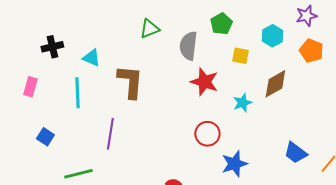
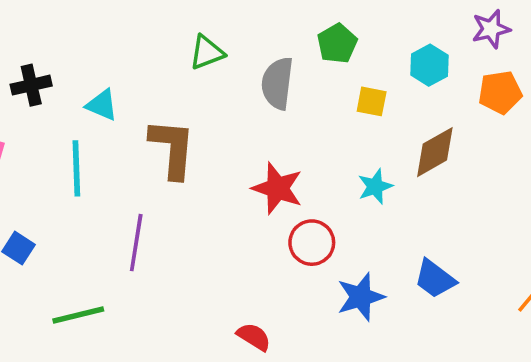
orange pentagon: (311, 51) -> (500, 92), turned -30
red star: (204, 82) -> (277, 188), moved
blue trapezoid: (295, 153) -> (435, 279), moved

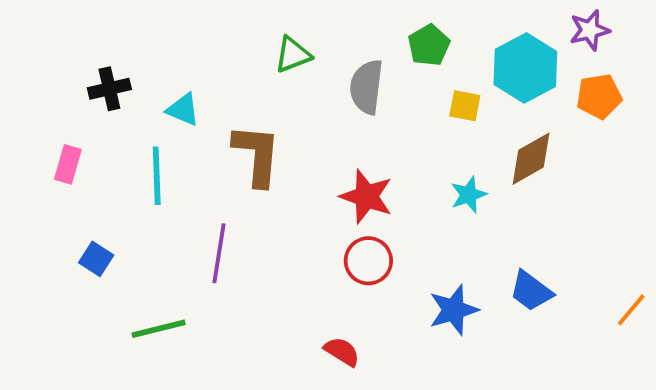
cyan hexagon: (429, 65) -> (525, 68), size x1.6
red circle: (312, 243) -> (368, 261), moved

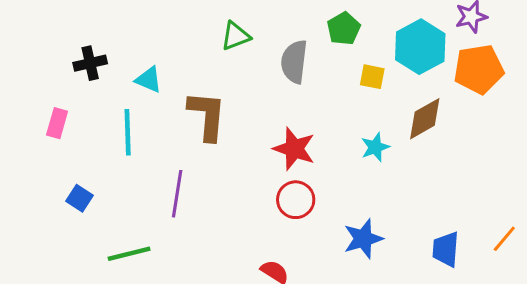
orange pentagon: (599, 96) -> (479, 69), size x1.4
blue trapezoid: (531, 291) -> (446, 249), moved, turned 57

